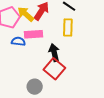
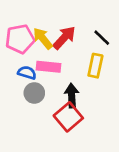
gray circle: (35, 87) -> (34, 93), moved

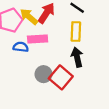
gray circle: (34, 93) -> (44, 74), moved
black arrow: (72, 96) -> (77, 57), moved

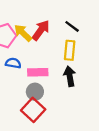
pink rectangle: (38, 39) -> (38, 72), moved
red square: (61, 77) -> (33, 110), moved

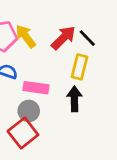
red arrow: (41, 30) -> (63, 38), moved

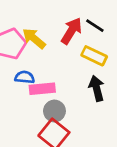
yellow rectangle: (80, 67) -> (94, 56), turned -65
pink rectangle: (36, 88) -> (42, 89), moved

